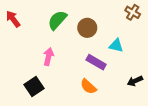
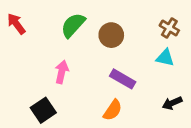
brown cross: (133, 12) -> (169, 28), moved
cyan triangle: (116, 46) -> (165, 58), moved
orange semicircle: (88, 87) -> (113, 110), turned -98

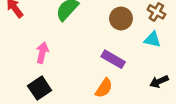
brown circle: (111, 35) -> (121, 18), moved
pink arrow: (62, 72) -> (42, 53), moved

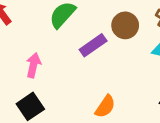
purple rectangle: (113, 59) -> (93, 45), moved, turned -65

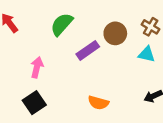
orange semicircle: (105, 106) -> (98, 103), turned 72

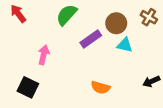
cyan triangle: (147, 54) -> (125, 45), moved
black square: (34, 103) -> (28, 87), moved, turned -30

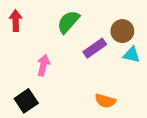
red arrow: (18, 14) -> (16, 20), turned 36
black square: (28, 87) -> (26, 101), turned 30

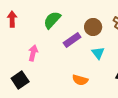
cyan triangle: (132, 55) -> (98, 53), moved, turned 40

